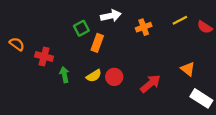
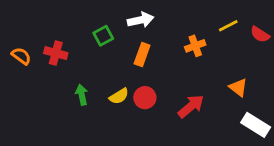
orange cross: (144, 27) -> (195, 46), moved
orange rectangle: (97, 43) -> (142, 54), moved
red cross: (44, 57) -> (56, 53), moved

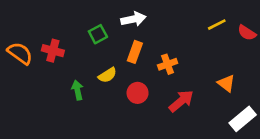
orange cross: (195, 46) -> (168, 64), moved
orange semicircle: (21, 56) -> (20, 53), size x1.4
yellow semicircle: (119, 96) -> (107, 75), moved
white rectangle: (256, 125) -> (243, 119), turned -72

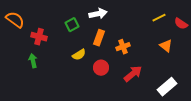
orange semicircle: (20, 53) -> (15, 20), moved
orange triangle: (226, 83) -> (166, 46), moved
green arrow: (77, 90) -> (33, 61), moved
white rectangle: (243, 119) -> (167, 87), moved

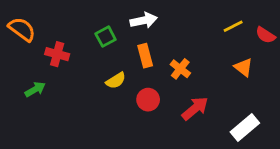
orange rectangle: (99, 38) -> (145, 56), turned -35
orange cross: (123, 47) -> (180, 69), turned -32
green arrow: (33, 61) -> (35, 89), moved, turned 72

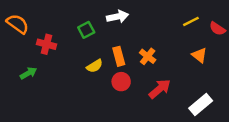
orange rectangle: (145, 56) -> (119, 56), moved

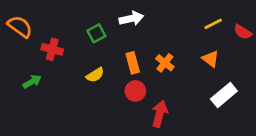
orange triangle: (199, 55) -> (211, 59), moved
yellow semicircle: (95, 66) -> (95, 75), moved
red arrow: (160, 89) -> (160, 114), moved, turned -35
white rectangle: (201, 104) -> (224, 95), moved

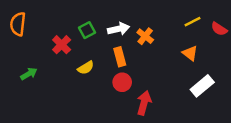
white arrow: (131, 19) -> (119, 29), moved
orange semicircle: (20, 27) -> (18, 24), turned -120
red cross: (52, 49) -> (62, 45), moved, turned 30
orange cross: (165, 63) -> (145, 36), moved

